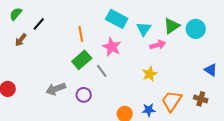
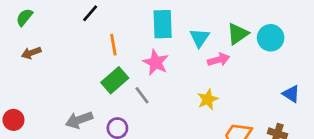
cyan rectangle: (117, 19) -> (163, 24), turned 60
black line: (39, 24) -> (90, 13), moved
brown arrow: (21, 40) -> (31, 53), turned 32

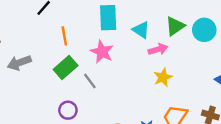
cyan triangle: (199, 38) -> (141, 30), turned -30
yellow star: (208, 99) -> (163, 77), moved
gray arrow: (79, 120) -> (19, 63), moved

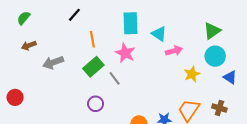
green triangle: (175, 26) -> (212, 31), moved
cyan circle: (204, 30) -> (215, 56), moved
yellow star: (163, 77) -> (192, 74), moved

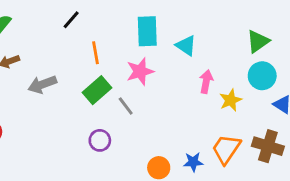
pink arrow: (174, 51) -> (206, 82), moved, turned -63
pink star: (125, 53) -> (140, 71), turned 30
brown cross: (219, 108) -> (268, 146), size x1.5

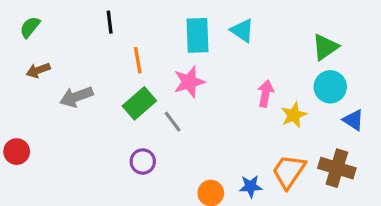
black line: (71, 20) -> (110, 22), turned -48
cyan triangle: (186, 46) -> (242, 30), moved

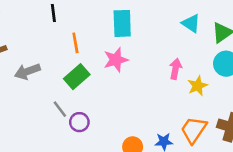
cyan triangle: (242, 30) -> (191, 23), moved
gray line: (173, 122) -> (60, 109), moved

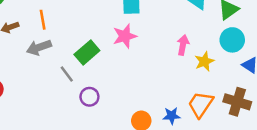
orange line: (75, 43) -> (43, 20), moved
gray line: (60, 109) -> (67, 74), moved

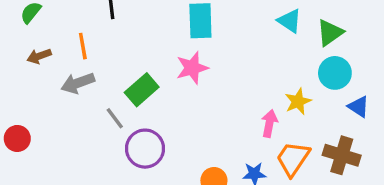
pink arrow: (183, 45) -> (269, 123), moved
purple circle: (89, 97) -> (145, 149), size x1.5

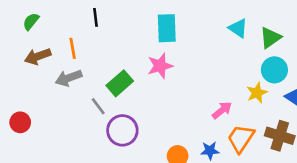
brown arrow: (39, 56) -> (38, 56), size x1.4
yellow star: (298, 102) -> (257, 93), moved
pink arrow: (269, 123) -> (222, 110), turned 40

